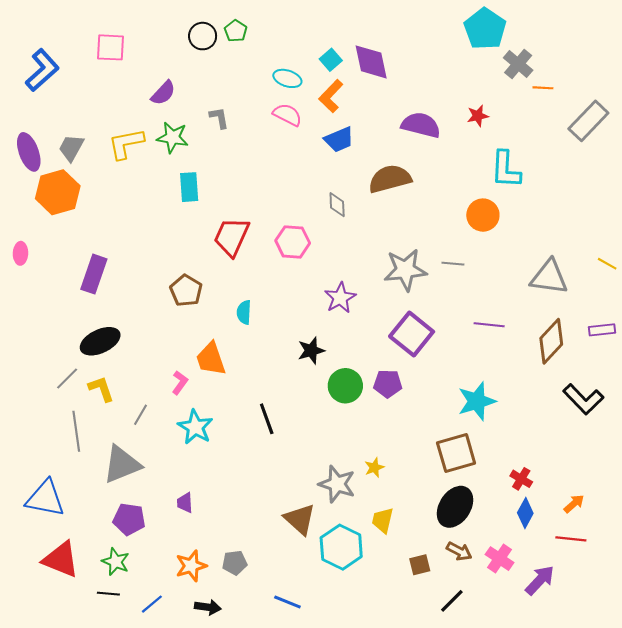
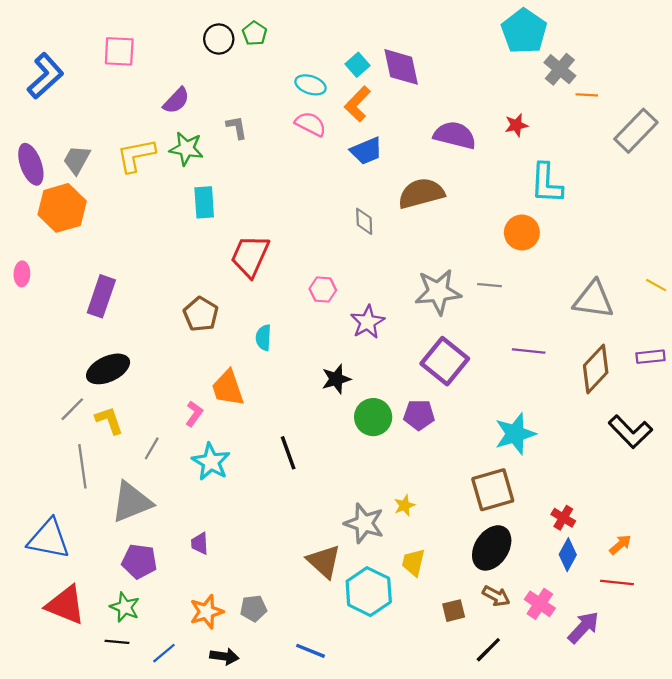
pink hexagon: (293, 242) -> (323, 290), moved, size x0.7

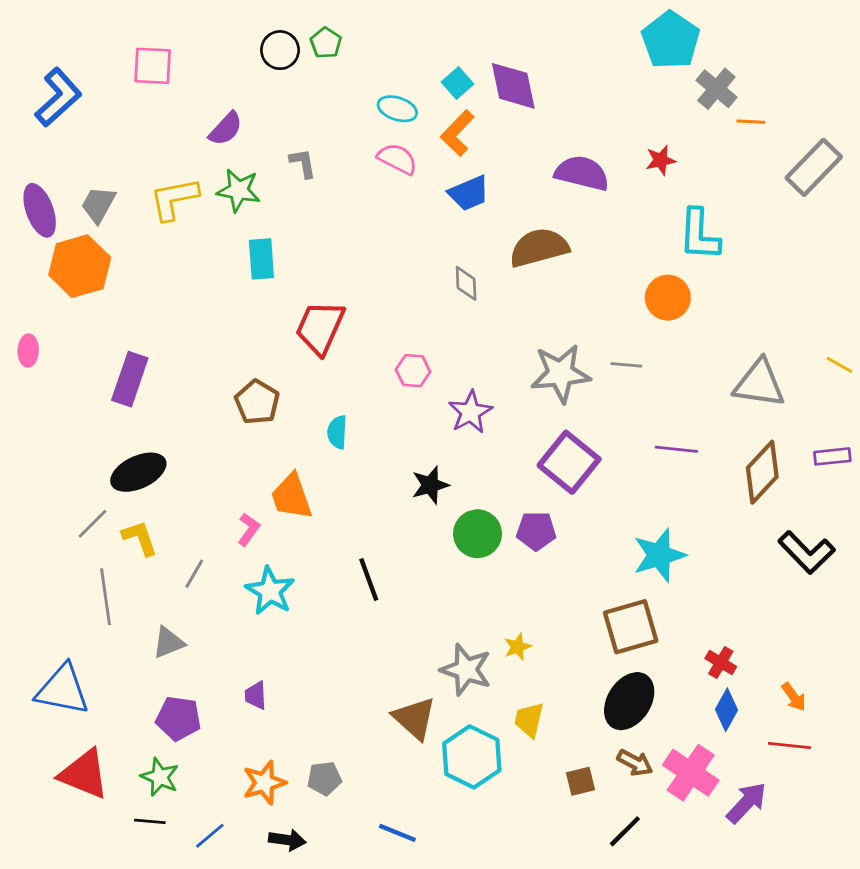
gray triangle: (132, 502) -> (168, 642), size x0.6
orange arrow: (620, 545) -> (794, 697), turned 95
pink cross: (540, 604) -> (691, 773), size x1.4

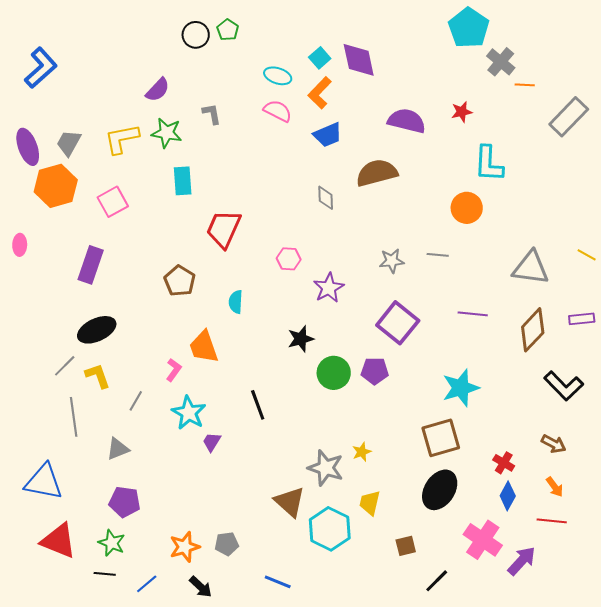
pink square: (153, 66) -> (113, 202), moved, turned -32
gray star: (560, 373) -> (392, 261), size x0.6
purple trapezoid: (256, 695) -> (212, 442), moved, turned 35
brown arrow: (635, 763) -> (554, 444), moved
black arrow: (287, 840) -> (201, 587), turned 35

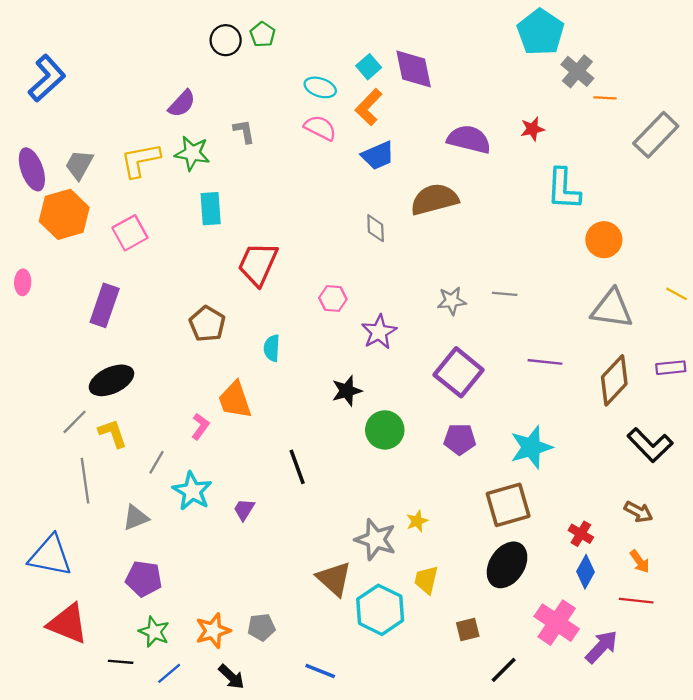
orange circle: (467, 208) -> (604, 240), moved
purple pentagon: (375, 371) -> (460, 439), moved
cyan star: (189, 413) -> (192, 491), moved
green star: (112, 543) -> (154, 632), moved

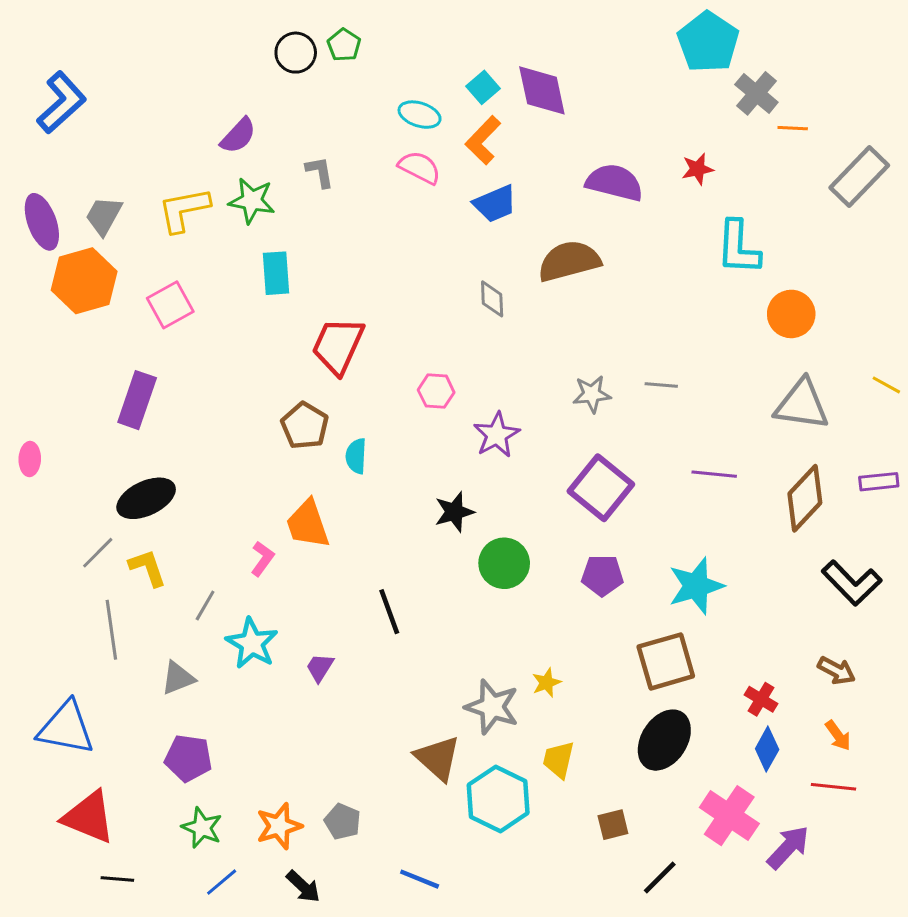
pink ellipse: (23, 282) -> (30, 459), moved
brown pentagon: (207, 324) -> (305, 426), moved
gray pentagon: (261, 627) -> (342, 822), turned 30
black line: (121, 662) -> (117, 879), moved

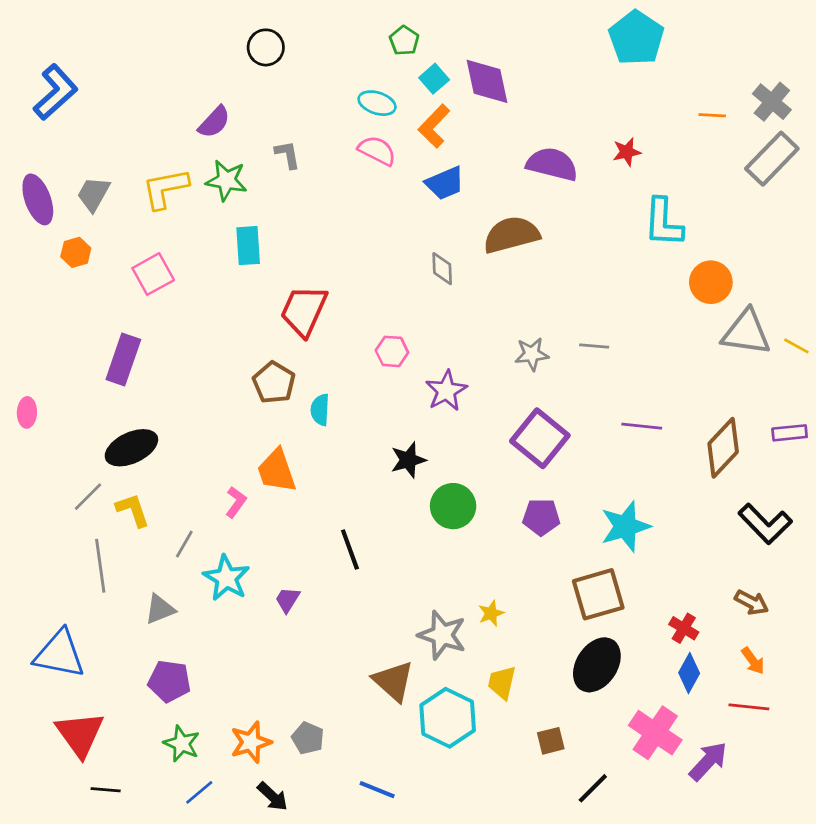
green pentagon: (344, 45) -> (404, 41), moved
gray cross: (756, 93) -> (772, 102), moved
orange hexagon: (84, 281) -> (76, 252), size x0.5
gray triangle: (802, 405) -> (746, 332), moved
red triangle: (89, 817) -> (80, 734), turned 32

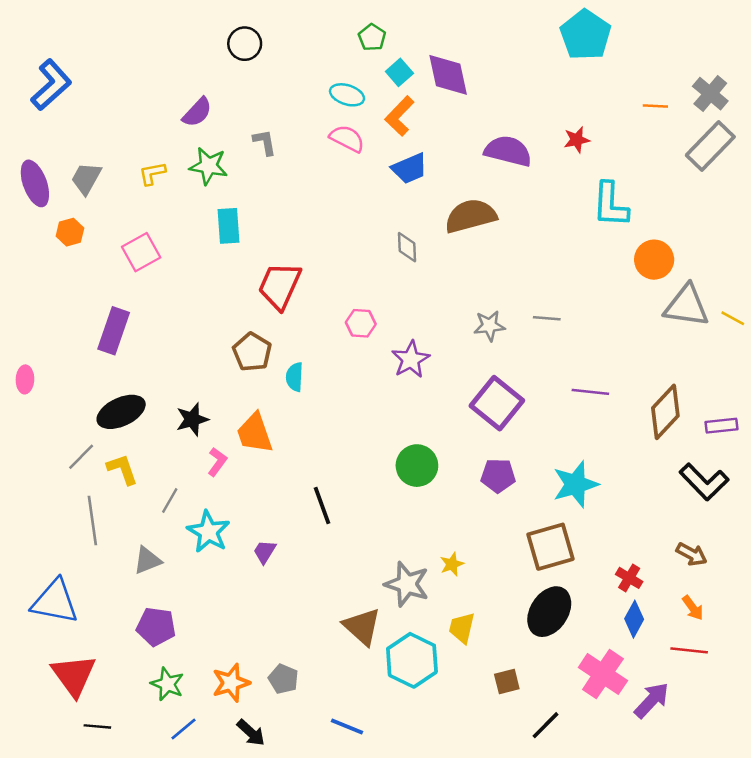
yellow L-shape: (165, 189) -> (152, 173), size x0.6
purple rectangle: (790, 433) -> (722, 426), moved
black star: (408, 460) -> (192, 419), moved

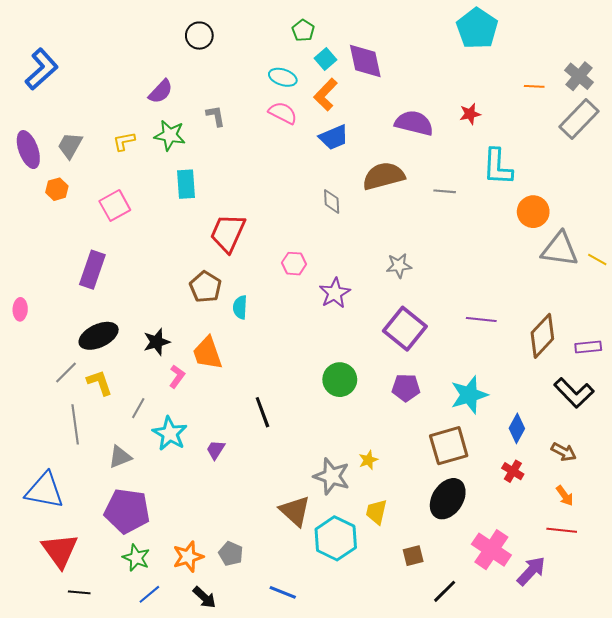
gray line: (547, 318) -> (445, 191), moved
blue diamond: (634, 619) -> (517, 428), moved
purple pentagon: (156, 627) -> (127, 511), size x1.4

